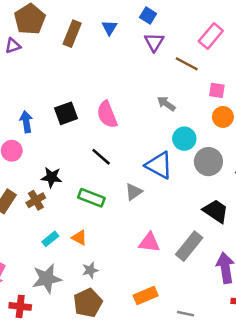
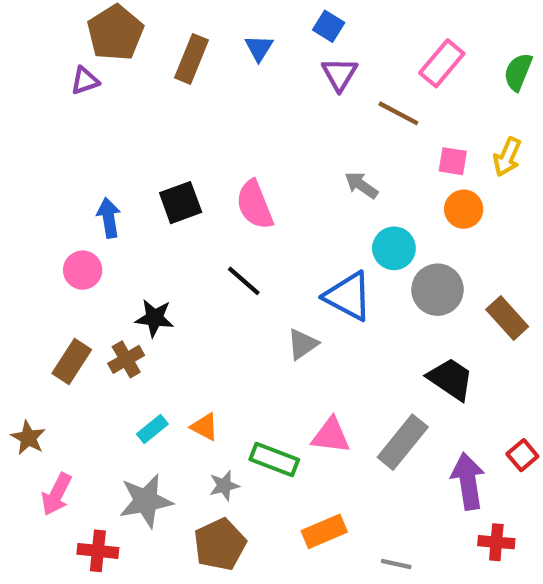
green rectangle: (91, 198) -> (274, 459), moved

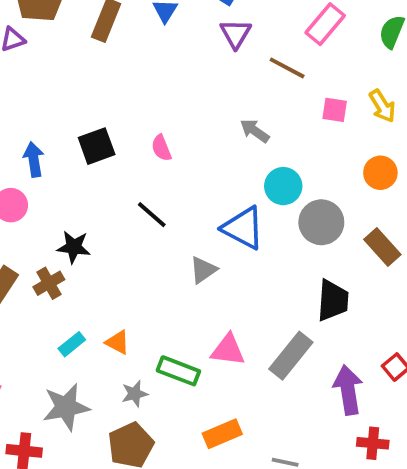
yellow arrow: (507, 157) -> (382, 106), turned -56
pink semicircle: (255, 205) -> (161, 148), size x0.6
orange circle: (464, 209) -> (380, 173), moved
black trapezoid: (451, 379) -> (333, 300), turned 60

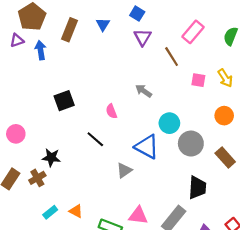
brown line: (287, 68) -> (172, 57), turned 30
gray arrow: (255, 131) -> (144, 91), moved
pink semicircle: (161, 148) -> (111, 111), moved
blue arrow: (34, 159) -> (41, 50), moved

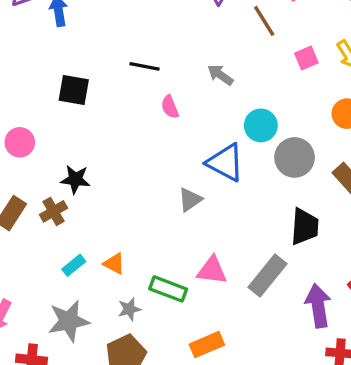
pink square: (198, 80) -> (306, 58), turned -32
black square: (64, 101) -> (74, 90), moved, turned 30
black line: (95, 139) -> (145, 66), moved, turned -30

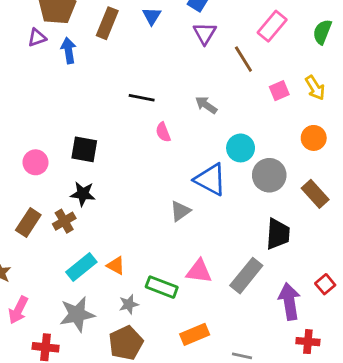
black square: (74, 90) -> (84, 149), moved
cyan rectangle: (74, 265) -> (81, 267), size x1.5

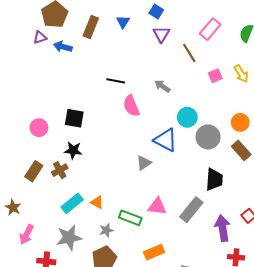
blue arrow: (68, 50) -> (63, 47), turned -66
pink semicircle: (163, 132) -> (131, 106), size x1.5
orange circle: (314, 138) -> (240, 122), moved

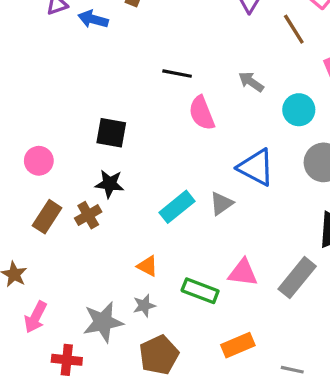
cyan circle: (187, 117) -> (299, 110), moved
pink circle: (39, 128) -> (39, 161), moved
cyan rectangle: (72, 203) -> (177, 207), moved
gray star: (106, 230) -> (144, 306), moved

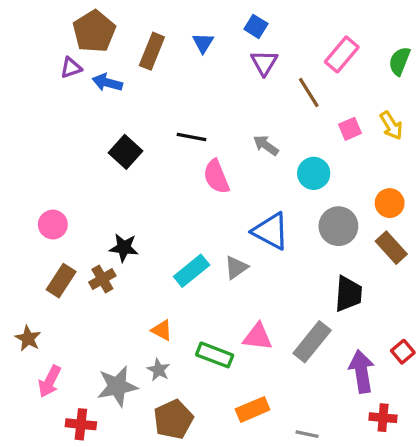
black square: (111, 133) -> (125, 152), moved, turned 32
gray star: (144, 306) -> (158, 370), turned -30

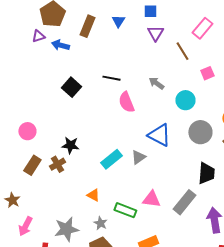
blue square: (256, 26) -> (150, 11), turned -32
gray star: (158, 370) -> (100, 223), moved

